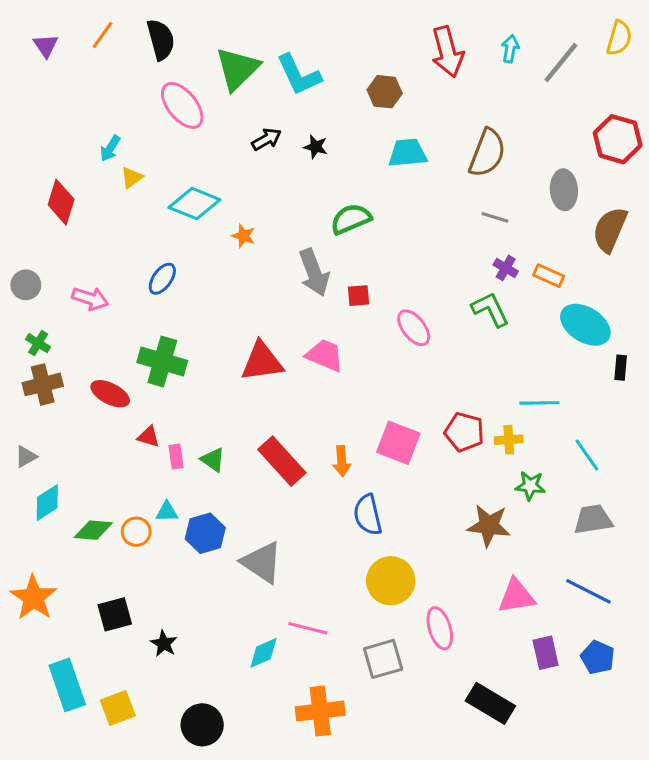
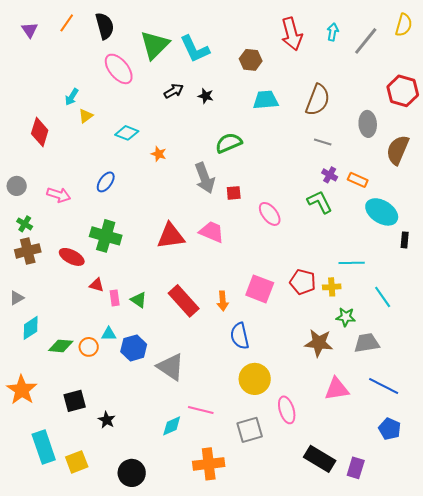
cyan diamond: (194, 204) -> (127, 133), size x0.7
gray trapezoid: (593, 519) -> (367, 343), moved
purple rectangle: (546, 653) -> (356, 468), moved, turned 30

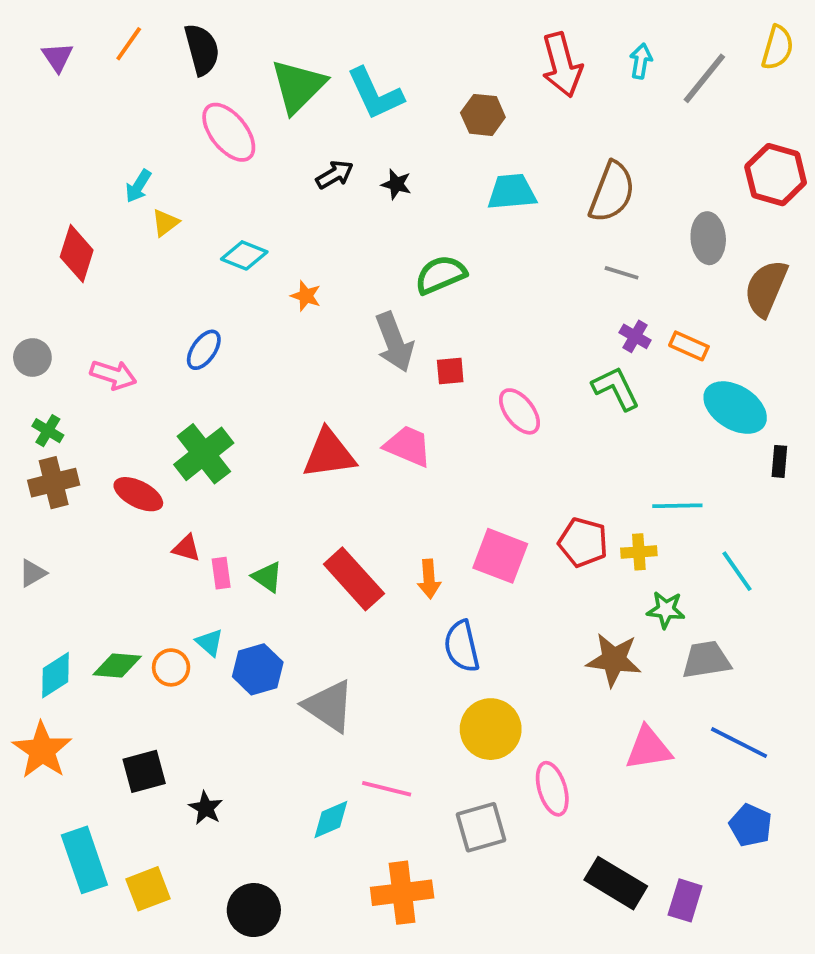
green cross: (106, 236) -> (204, 454), turned 36
cyan diamond: (31, 328) -> (56, 675), moved
cyan triangle: (109, 334) -> (210, 642), turned 42

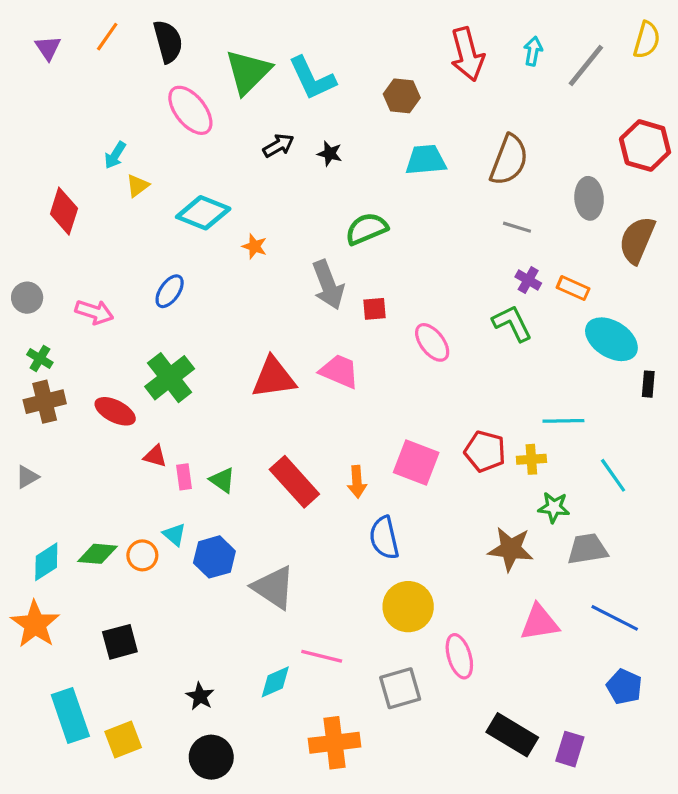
cyan diamond: (244, 255) -> (203, 213), size x1.4
black star: (206, 808) -> (200, 696), moved

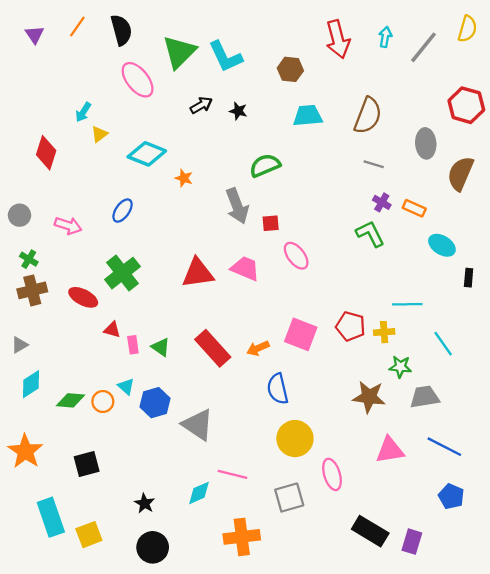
cyan ellipse: (611, 339) -> (442, 245), size x0.7
pink ellipse: (432, 342) -> (296, 256), moved
orange arrow: (357, 482) -> (258, 348), turned 70
cyan diamond: (46, 562) -> (31, 384), moved

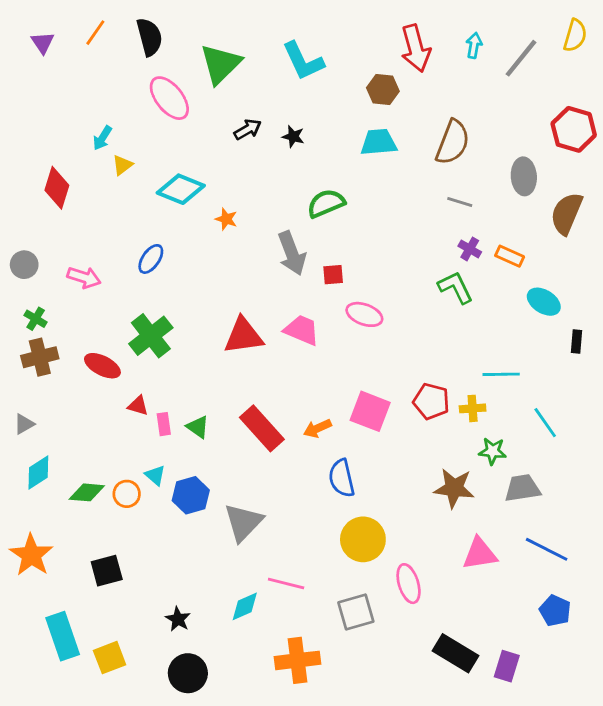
cyan L-shape: (226, 57) -> (303, 61), moved
brown hexagon: (290, 69) -> (383, 90), moved
pink ellipse: (296, 256) -> (364, 314), turned -32
gray triangle: (198, 425) -> (243, 522), turned 40

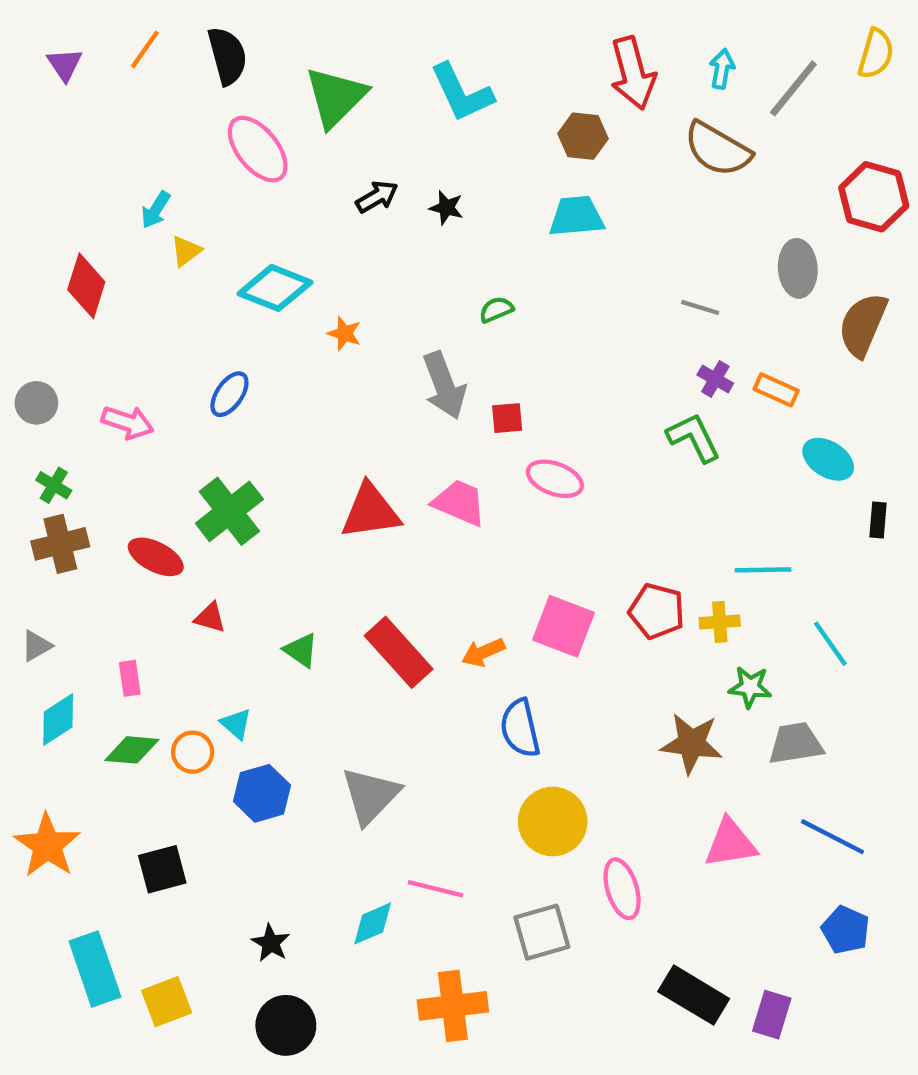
brown semicircle: (453, 142) -> (718, 149), moved, turned 99
green semicircle: (326, 203) -> (496, 310), size x0.6
pink rectangle: (164, 424) -> (130, 678), moved
blue hexagon: (191, 495) -> (262, 793), moved

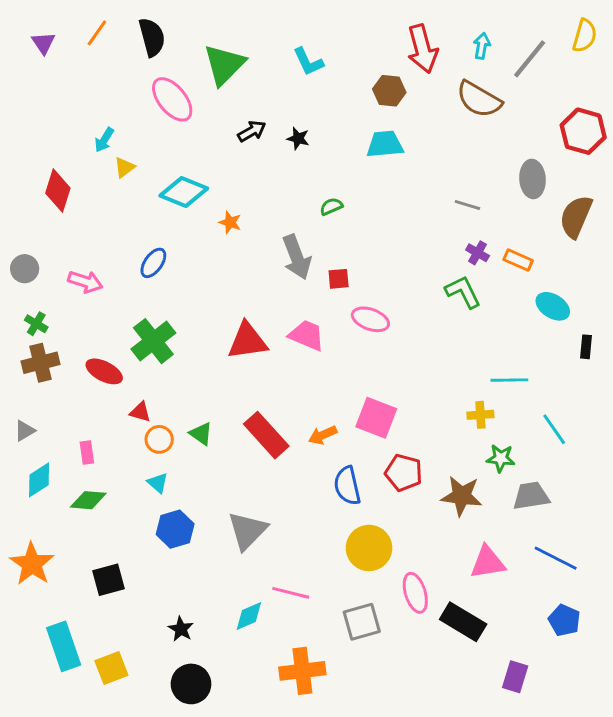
cyan L-shape: (462, 93) -> (308, 62), size x0.7
red pentagon: (657, 611) -> (404, 473), moved
orange circle: (193, 752) -> (159, 439), moved
black rectangle: (694, 995) -> (463, 622), moved

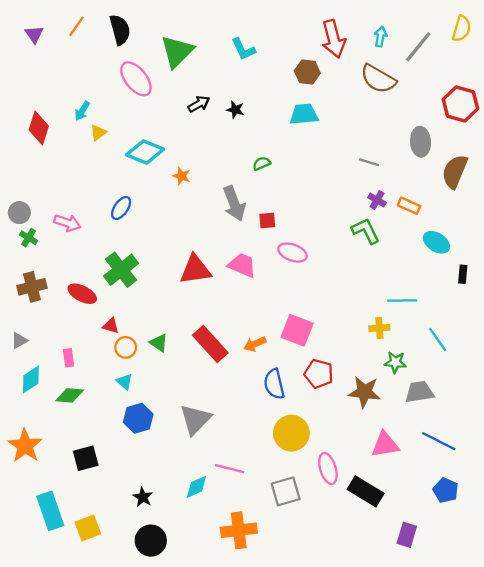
red diamond: (58, 191) -> (39, 128), moved
green cross: (36, 324) -> (29, 238), moved

